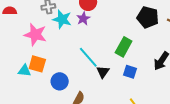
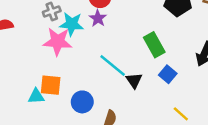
pink star: (35, 35) -> (58, 42), moved
green rectangle: (124, 47) -> (154, 45), turned -48
blue square: (130, 72) -> (168, 74), turned 32

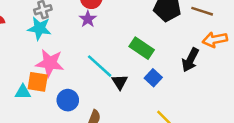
cyan star: (72, 24) -> (39, 28), moved
pink star: (58, 42) -> (50, 63), moved
green rectangle: (154, 45) -> (142, 48), turned -30

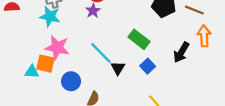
orange arrow: (215, 40) -> (204, 36), turned 95

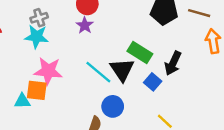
black arrow: (181, 52) -> (173, 63), moved
black triangle: (118, 68) -> (122, 70), moved, size x1.5
blue circle: (71, 81) -> (113, 106), moved

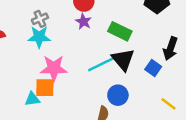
green rectangle: (140, 52) -> (120, 31), moved
cyan line: (98, 72) -> (101, 64), turned -60

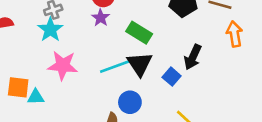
cyan star: (39, 37) -> (50, 30), turned 30
orange square: (45, 88) -> (18, 87), moved

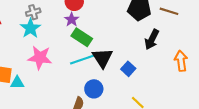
green rectangle: (139, 33) -> (82, 37), moved
orange arrow: (235, 34) -> (181, 61), moved
black arrow: (193, 57) -> (152, 39), moved

